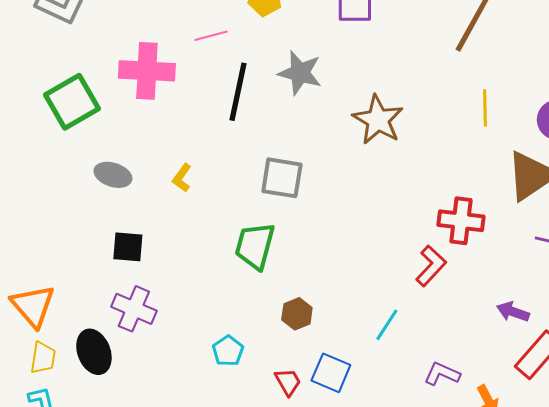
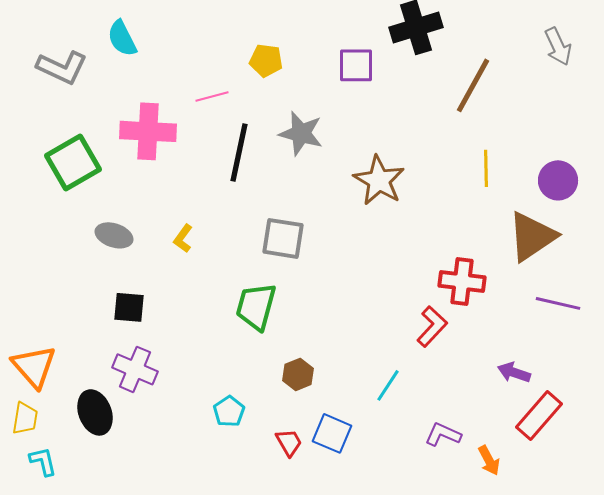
yellow trapezoid: (43, 358) -> (25, 418), moved

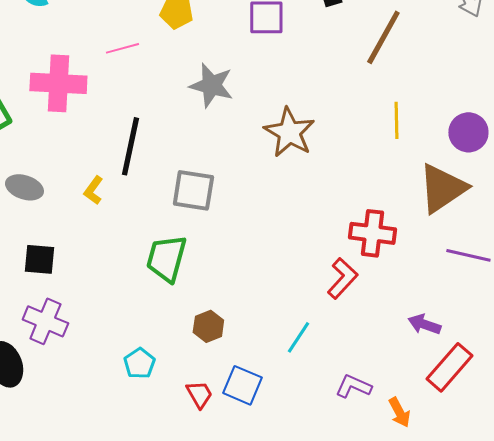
black line: (239, 152) -> (130, 146), moved

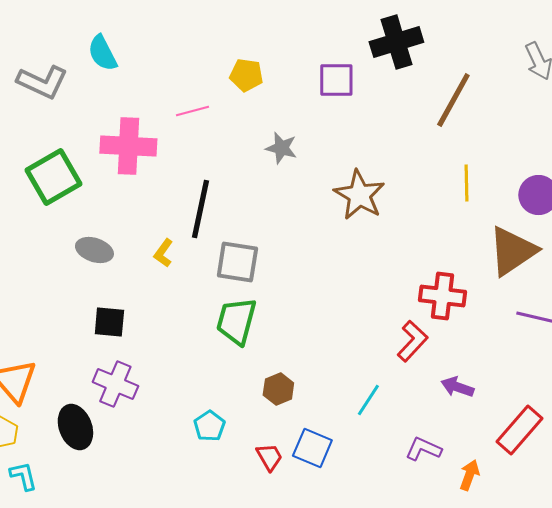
gray star: (211, 85) -> (281, 148), size x0.7
gray square: (193, 190) -> (237, 262), moved
purple arrow: (424, 324) -> (457, 387), moved
orange arrow: (399, 412) -> (469, 475), turned -132

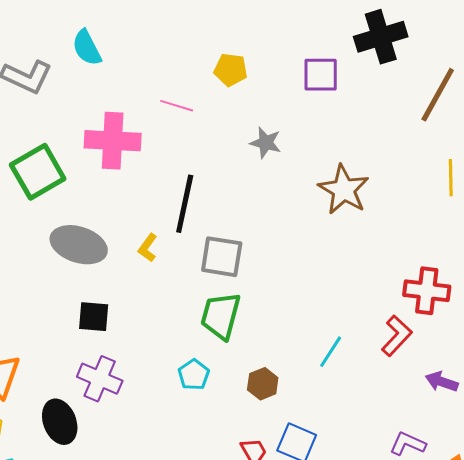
pink line: (192, 111) -> (177, 106), turned 32
gray ellipse: (94, 250) -> (79, 245), size x1.5
cyan line: (368, 400) -> (331, 352), moved
cyan pentagon: (209, 426) -> (194, 375), moved

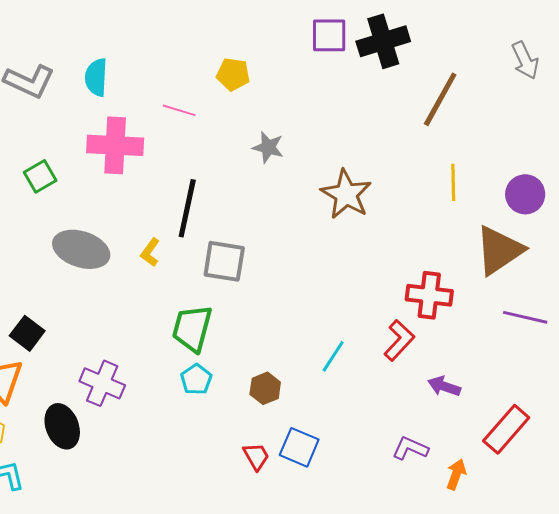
cyan semicircle: (87, 48) -> (96, 77), moved, turned 30
purple square: (321, 75) -> (329, 35), moved
green square: (38, 172) -> (40, 176), size x0.6
green trapezoid: (221, 316) -> (192, 328), moved
black square: (94, 317) -> (27, 333), moved, turned 32

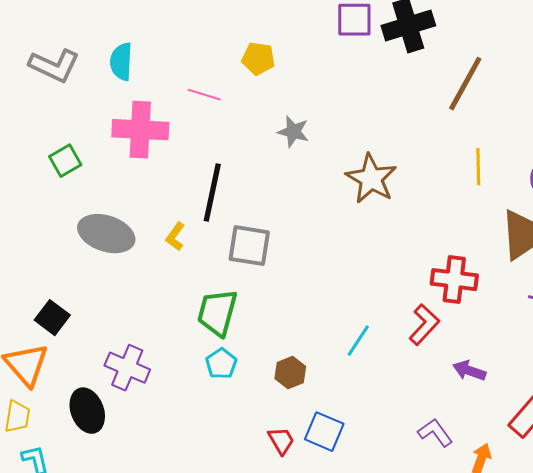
purple L-shape: (410, 448) -> (435, 433), turned 30

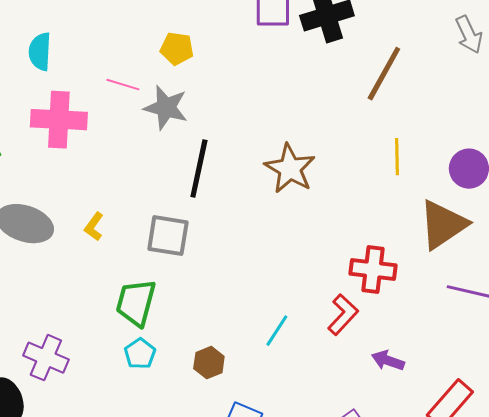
gray star: (293, 132) -> (166, 108), moved, size x1.4
black line: (212, 193) -> (199, 169), moved

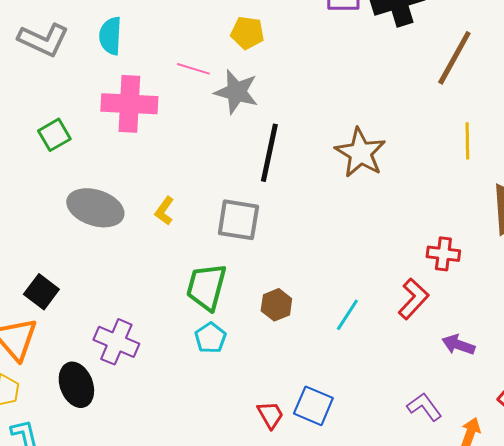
red cross: (373, 270) -> (443, 254), size x0.7
brown hexagon: (209, 363) -> (276, 305), moved

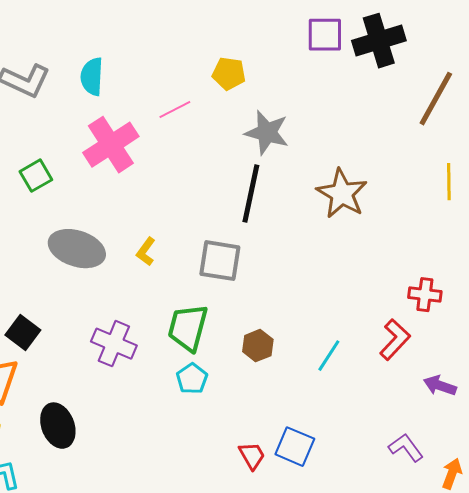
pink line: (193, 69) -> (175, 110), turned -44
gray star: (236, 92) -> (267, 133), moved
pink cross: (129, 104) -> (111, 145), turned -36
purple cross: (116, 342) -> (114, 344), moved

